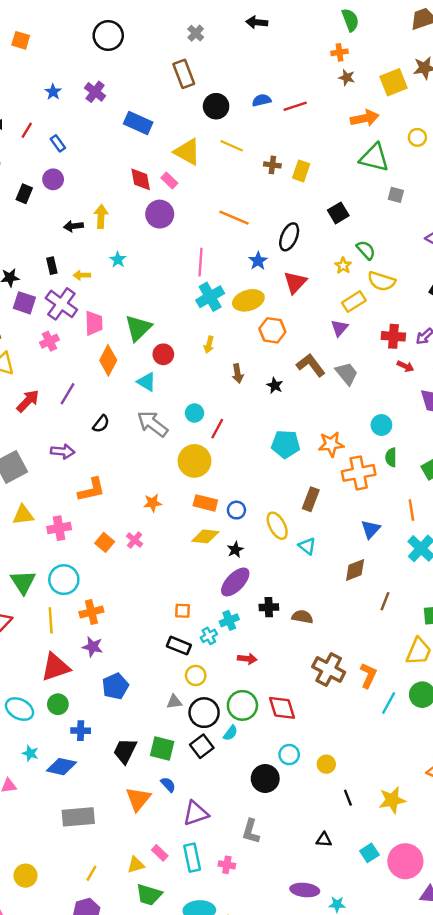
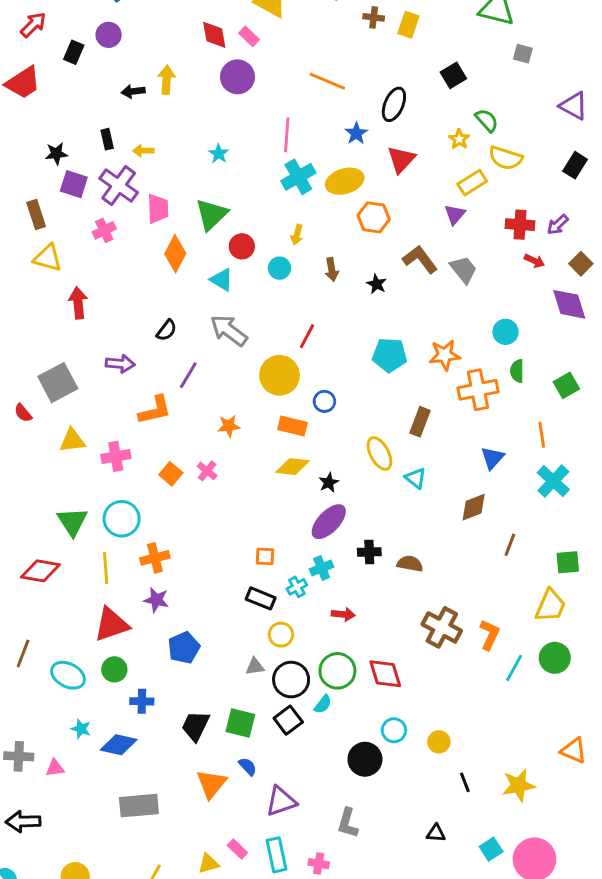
cyan star: (118, 260) -> (219, 154), moved
purple line: (67, 394) -> (188, 375), moved
red arrow: (28, 401) -> (78, 303), turned -50
cyan circle: (194, 413) -> (279, 268), moved
blue circle: (236, 510) -> (324, 401), moved

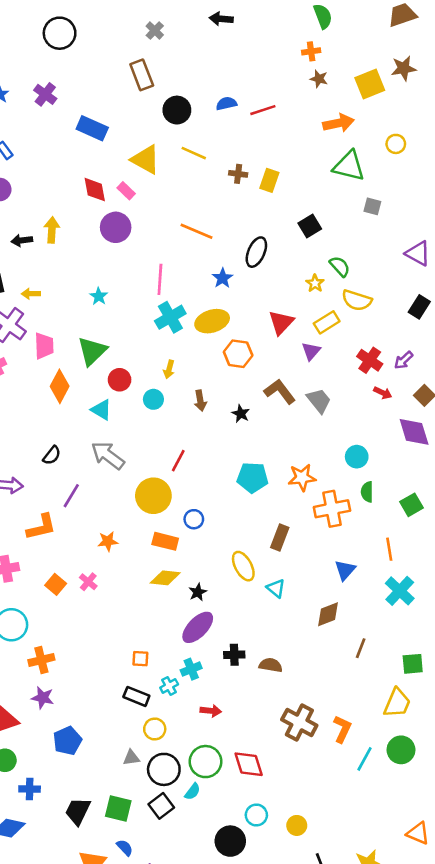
red triangle: (401, 159) -> (281, 322), moved
red cross: (520, 225) -> (370, 360), turned 30

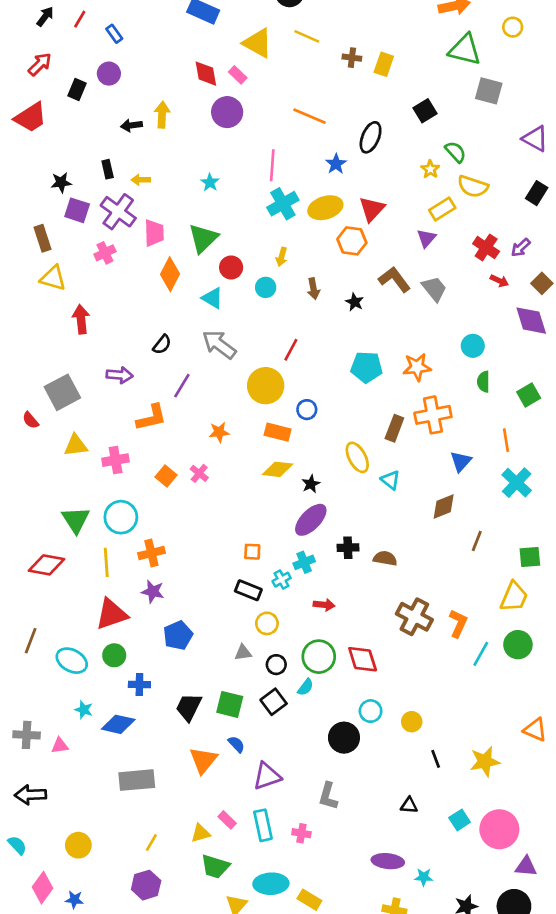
gray square: (372, 206) -> (489, 91), size x1.5
red triangle: (281, 322) -> (372, 209), moved
orange cross: (332, 509) -> (433, 415), moved
black circle: (164, 769) -> (276, 665), size x0.6

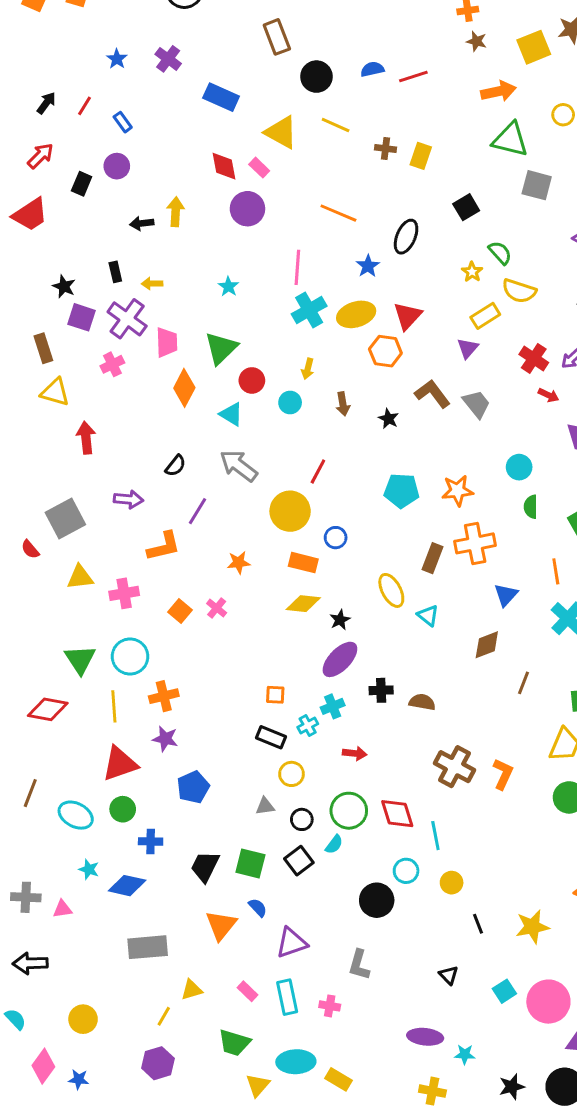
black star: (61, 182) -> (64, 287), turned 30
cyan line: (481, 654) -> (435, 836), moved, turned -40
black triangle: (409, 805) -> (449, 975), turned 42
yellow triangle: (201, 833) -> (192, 990), moved

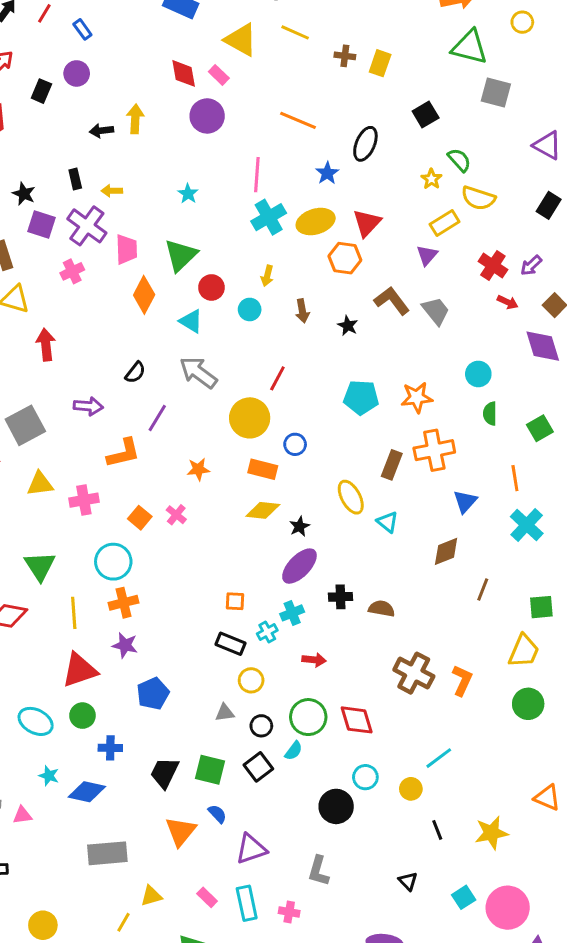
cyan circle: (130, 656) -> (113, 562), moved
cyan line: (435, 836) -> (439, 758), moved, turned 64

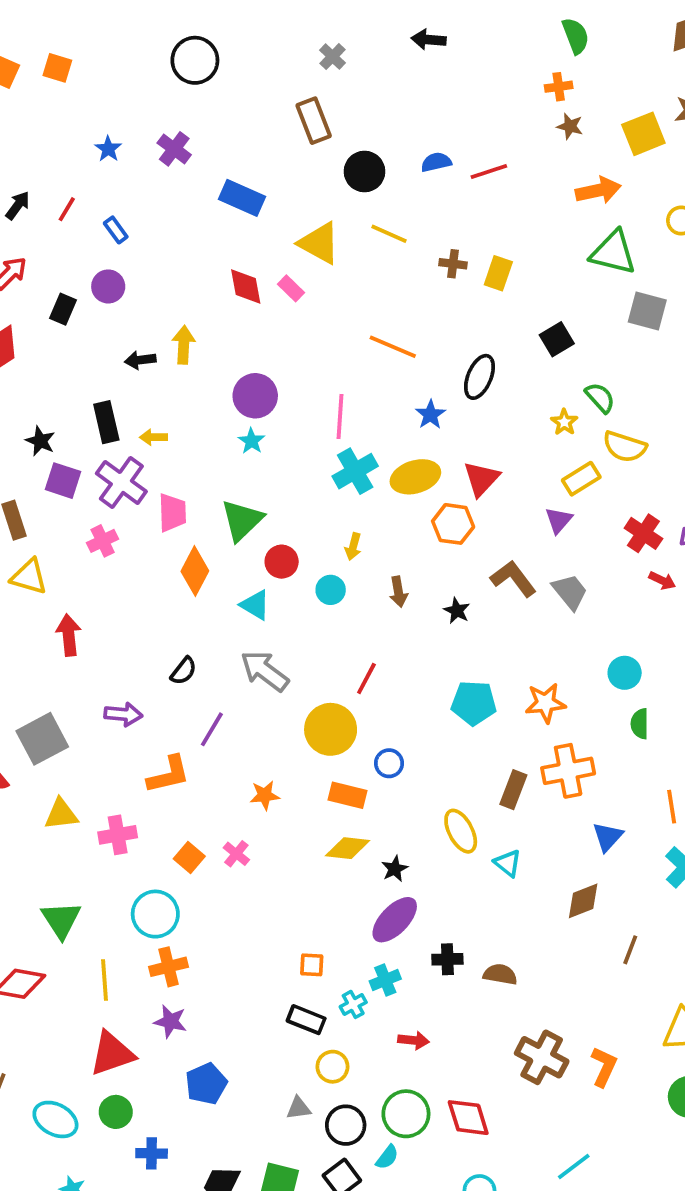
purple circle: (207, 116) -> (255, 396), moved
black rectangle: (75, 179) -> (106, 422), size x1.5
black circle: (261, 726) -> (346, 1125), size x1.4

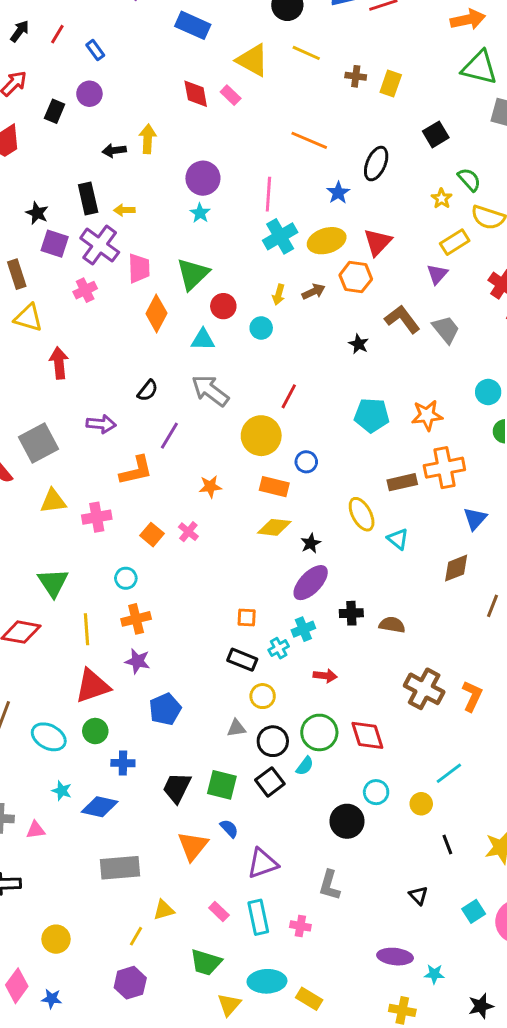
brown arrow: (398, 592) -> (314, 292), moved, turned -105
cyan triangle: (255, 605) -> (203, 340), turned -30
brown rectangle: (513, 790) -> (402, 482), turned 56
cyan circle: (155, 914) -> (126, 578), size x0.6

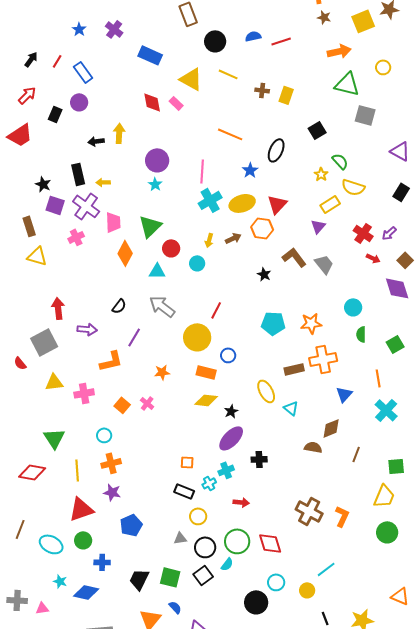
blue rectangle: (95, 50) -> (83, 72), size x1.5
red arrow: (59, 363) -> (58, 308), moved
brown semicircle: (392, 625) -> (313, 447), moved

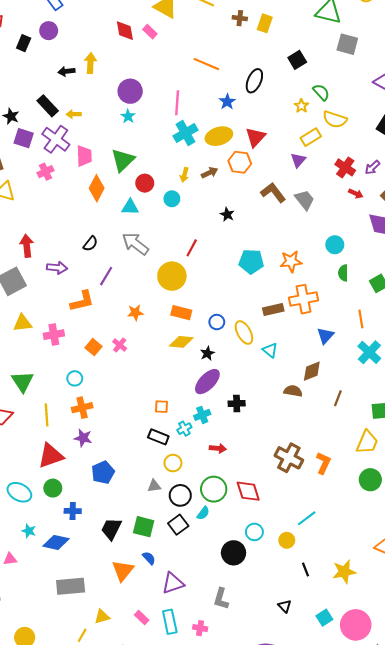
black rectangle: (78, 174) -> (48, 106), turned -30
black star: (264, 274) -> (227, 214), moved
blue circle: (228, 355) -> (217, 322), moved

